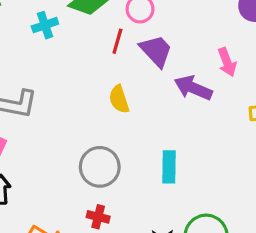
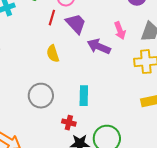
red cross: (98, 217) -> (69, 123), moved

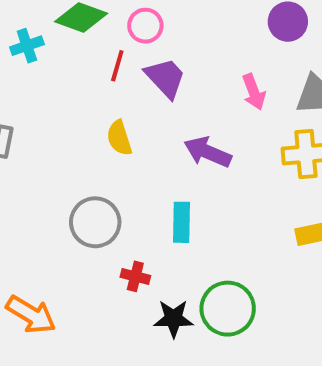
purple arrow: (99, 47) -> (208, 152), moved
red cross: (69, 123) -> (135, 276), moved

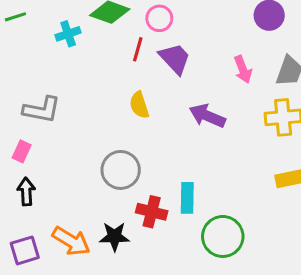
cyan rectangle: (181, 222) -> (187, 198), moved
red cross: (135, 276) -> (152, 212), size x1.4
black star: (173, 319) -> (114, 236), moved

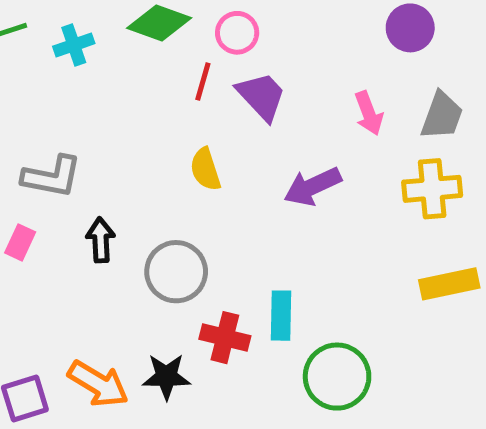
cyan cross: (68, 34) -> (74, 45), moved
purple arrow: (207, 116) -> (313, 186), turned -48
black arrow: (26, 192) -> (101, 240), moved

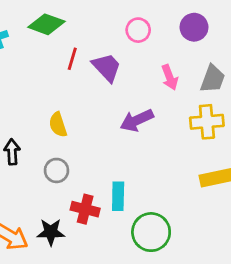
pink circle: (237, 33) -> (138, 30), moved
yellow semicircle: (205, 169) -> (58, 125), moved
gray circle: (176, 272) -> (56, 170), size x0.7

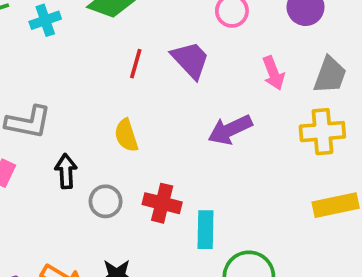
red line: (72, 59) -> (136, 64), moved
gray circle: (56, 170) -> (106, 201), moved
red cross: (85, 209) -> (162, 203), moved

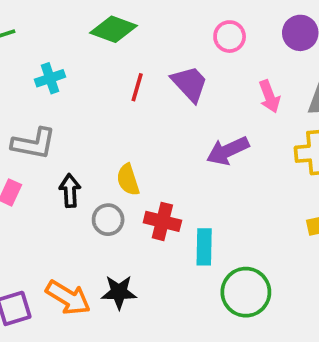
cyan cross: (45, 20) -> (50, 78), moved
yellow semicircle: (126, 135) -> (128, 180), moved

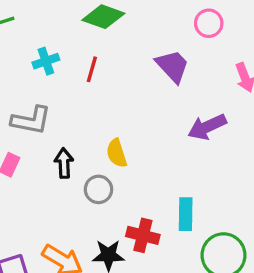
red line: (137, 87) -> (92, 69), moved
red cross: (162, 221) -> (143, 235), moved

